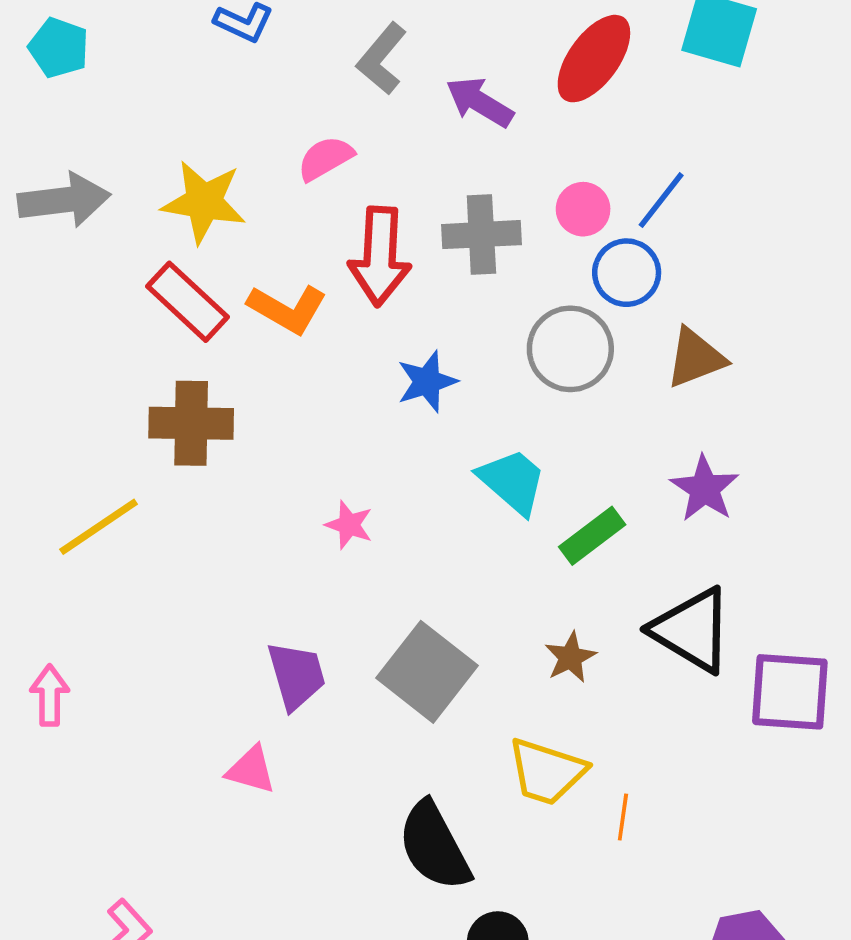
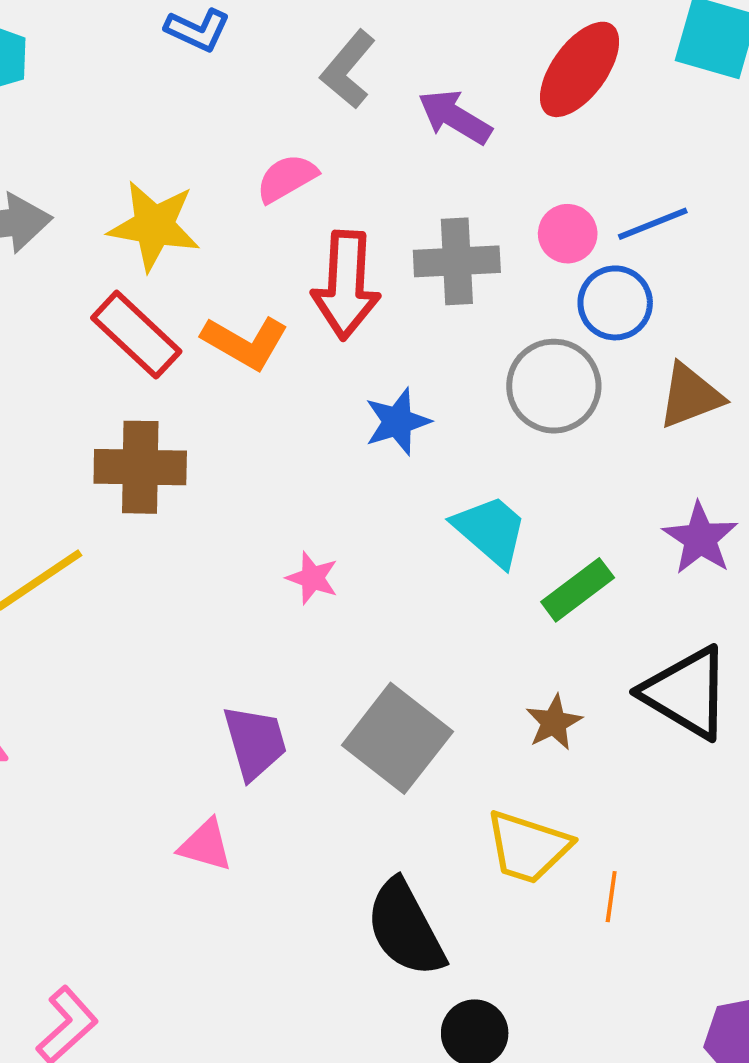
blue line: (661, 200) -> (653, 224), turned 30

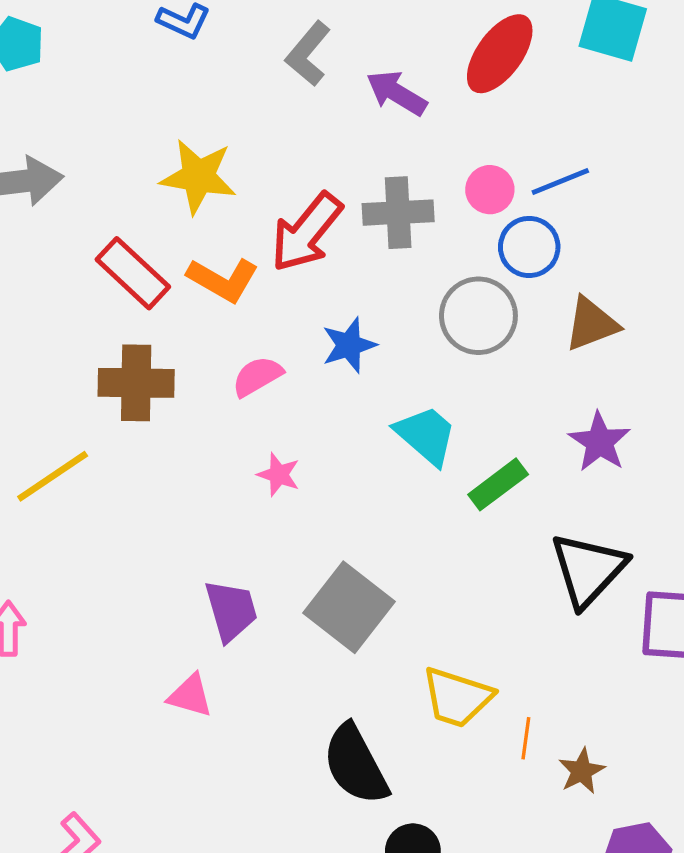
pink semicircle: (287, 178) -> (257, 376), moved
yellow star: (154, 226) -> (198, 177), moved
red arrow: (346, 285) -> (306, 232), turned 36
black triangle: (686, 693) -> (588, 570), turned 42
brown star: (554, 722) -> (582, 771), moved

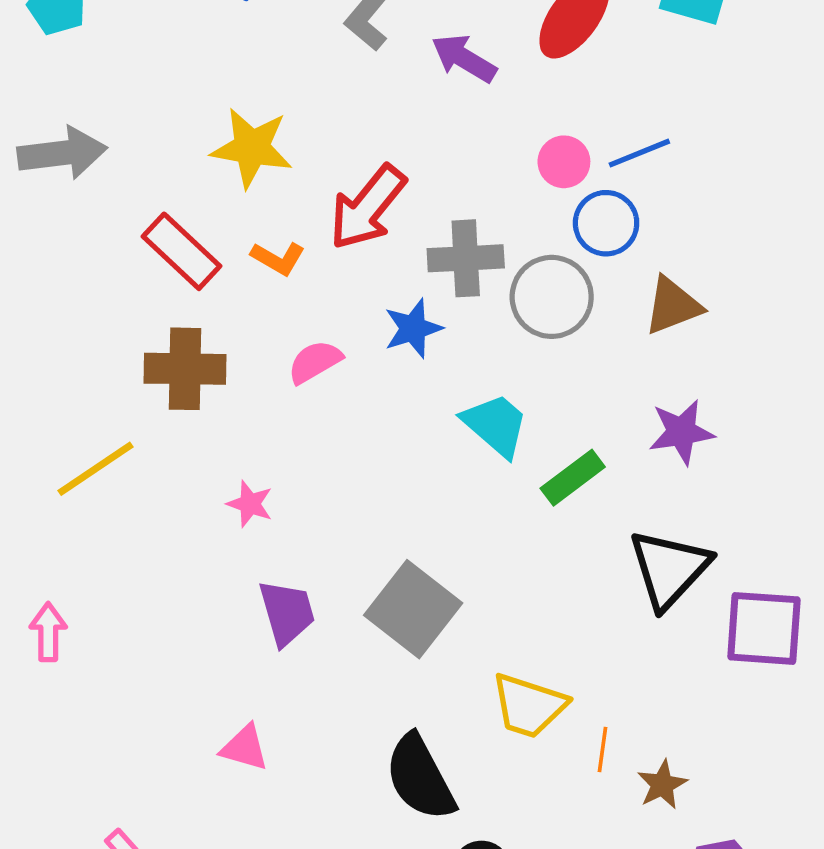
gray cross: (398, 213) -> (466, 258), moved
orange L-shape: (223, 280) -> (278, 258), size x0.7
purple star: (600, 442) -> (681, 432), turned 30
pink star: (279, 475) -> (250, 504), moved
pink triangle: (190, 696) -> (245, 748), moved

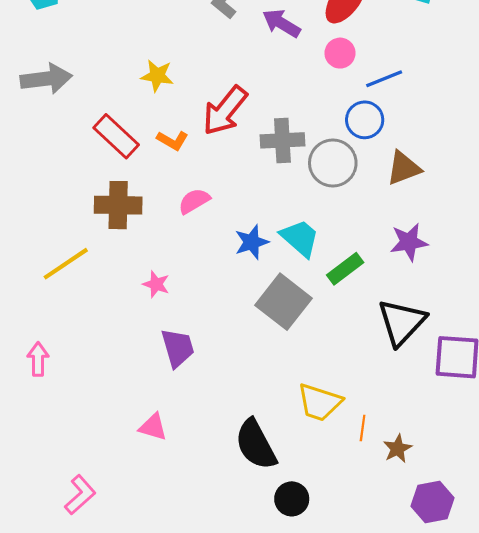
yellow star: (252, 148) -> (157, 76), size x0.7
pink circle: (564, 162) -> (340, 53), moved
blue star: (413, 328) -> (252, 242), moved
gray square: (413, 609) -> (284, 302), moved

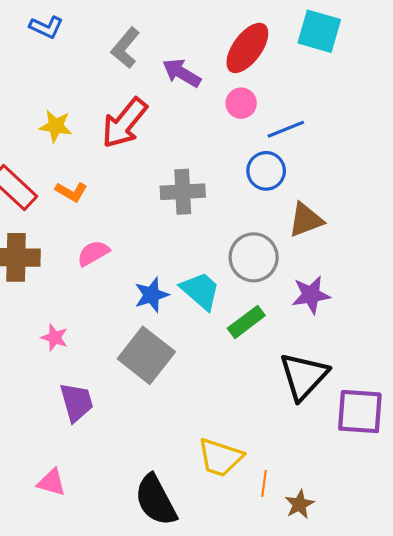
red arrow: (225, 111) -> (124, 123), moved
gray circle: (333, 163) -> (254, 257), moved
gray square: (284, 302) -> (146, 355), moved

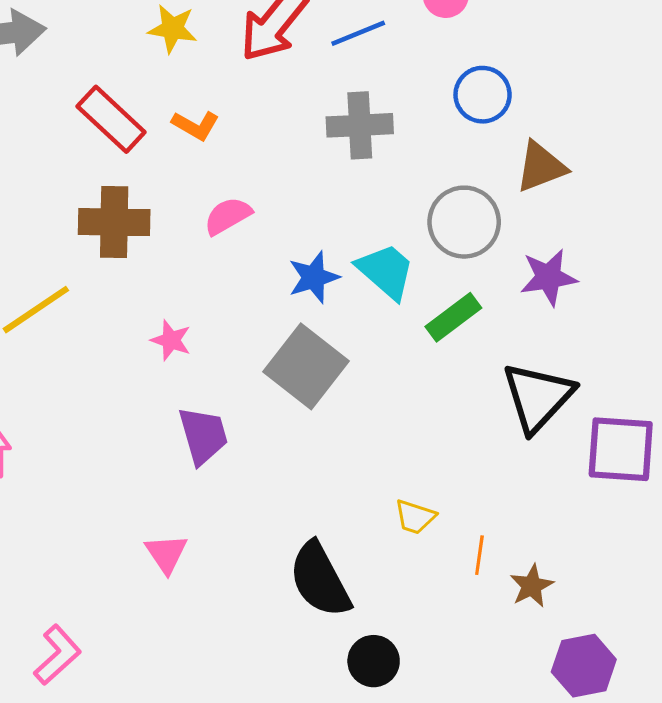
blue line: (286, 129) -> (358, 33), moved
yellow trapezoid: (220, 457) -> (415, 517), size x0.6
pink triangle: (51, 482) -> (166, 554), turned 40

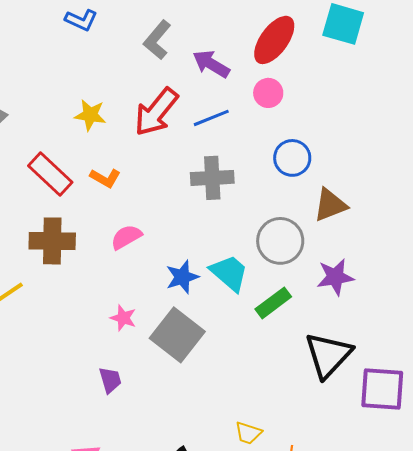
pink star: (171, 340) -> (123, 318), moved
purple trapezoid: (203, 435) -> (110, 380), size x0.7

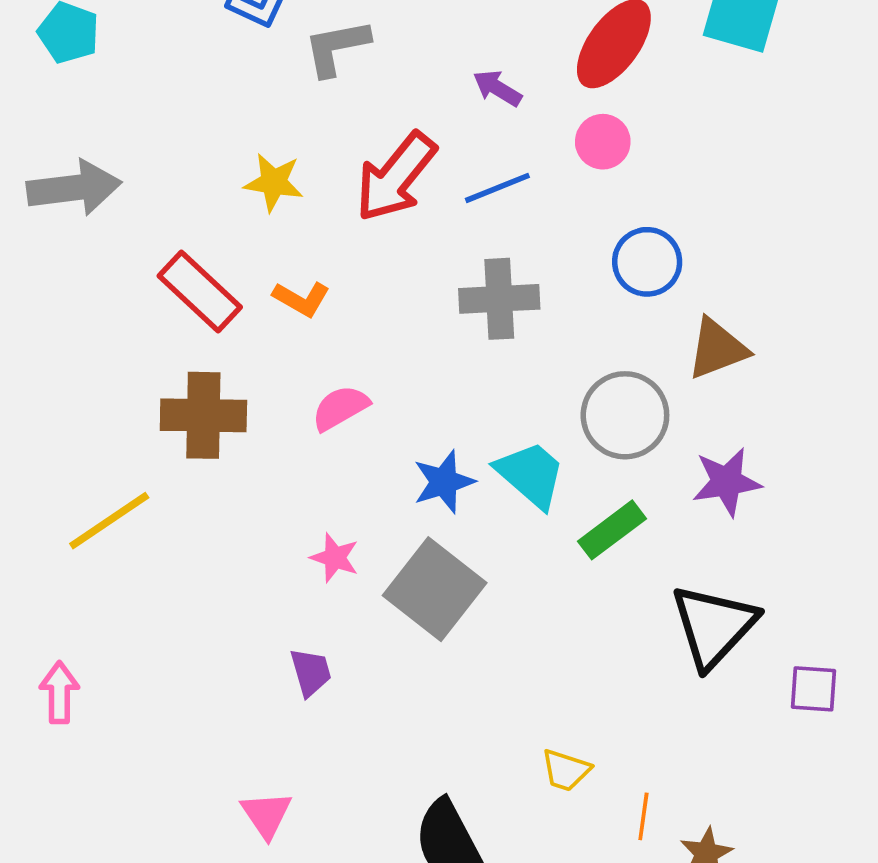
gray L-shape: (157, 40) -> (337, 47), moved, turned 39
purple arrow: (211, 64) -> (497, 88), size x0.7
purple square: (382, 389) -> (814, 689), size x0.6

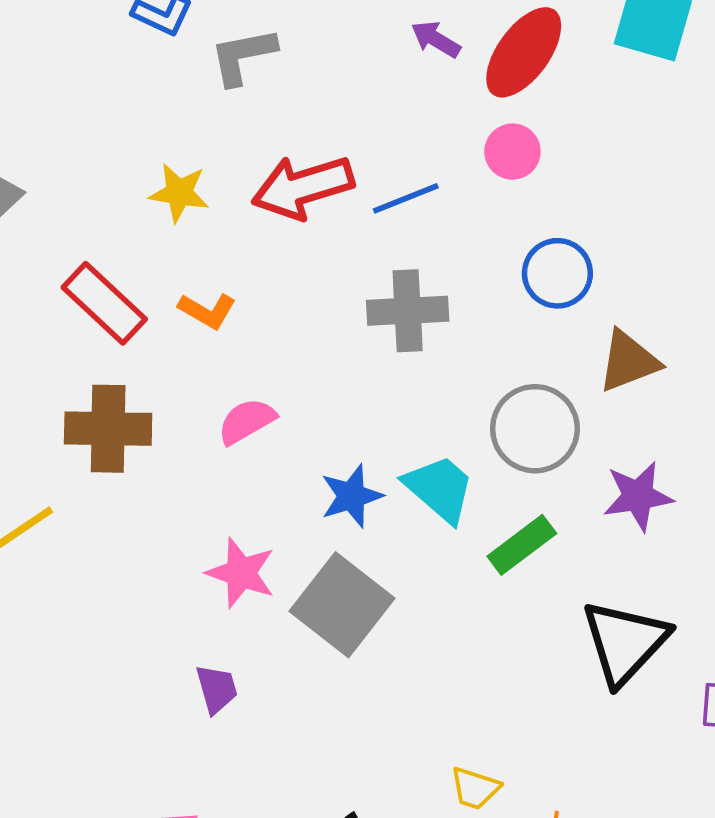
purple arrow: (497, 88) -> (436, 39), moved
red arrow: (396, 177) -> (303, 187), turned 34
pink star: (335, 558) -> (241, 573), size x1.4

